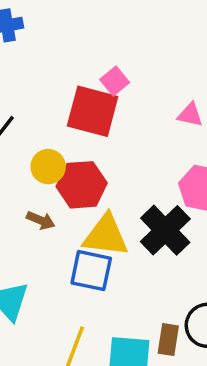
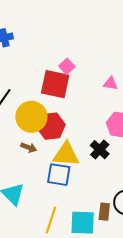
yellow circle: (48, 167) -> (31, 117), size x1.6
black cross: (165, 230) -> (100, 150), size x0.7

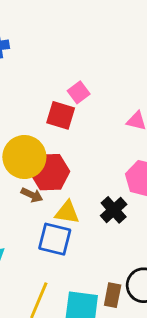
red square: (55, 84) -> (61, 115), size x0.7
brown arrow: (29, 147) -> (32, 195), moved
yellow triangle: (66, 154) -> (67, 212), size x0.7

